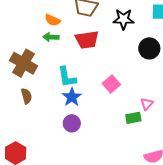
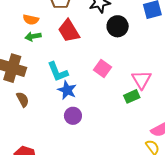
red trapezoid: (87, 40) -> (69, 31), turned 80
black circle: (149, 48) -> (118, 26), moved
pink triangle: (147, 104) -> (142, 80), size x1.5

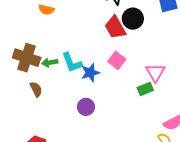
red trapezoid: (69, 31) -> (115, 27), moved
green arrow: (33, 36) -> (50, 63), moved
blue star: (67, 90) -> (90, 73), moved, turned 30

